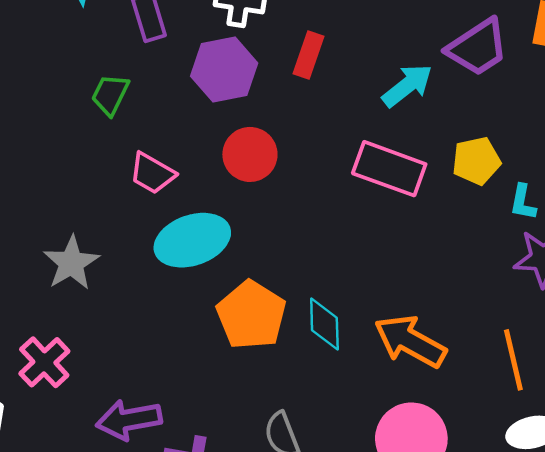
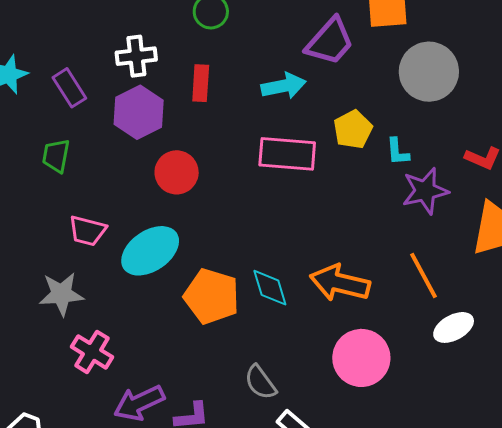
cyan arrow: (407, 86) -> (284, 86), turned 42
pink trapezoid: (152, 173) -> (87, 231), moved
gray star: (71, 263) -> (61, 294), turned -30
pink cross: (44, 362) -> (92, 352), moved

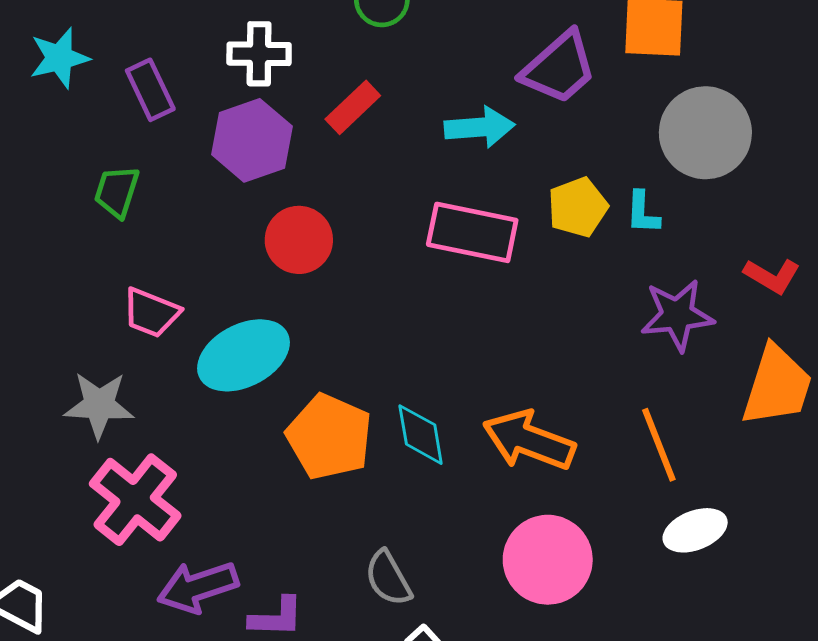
red rectangle: (201, 83) -> (353, 107), turned 36
cyan L-shape: (398, 152) -> (643, 213), moved
pink cross: (92, 352) -> (135, 500), size x1.4

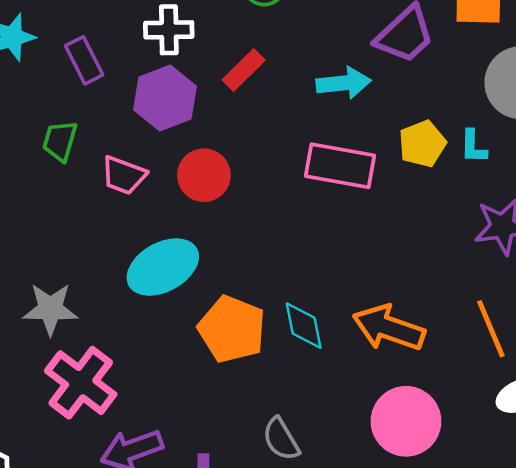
pink trapezoid: (151, 313) -> (124, 175), moved

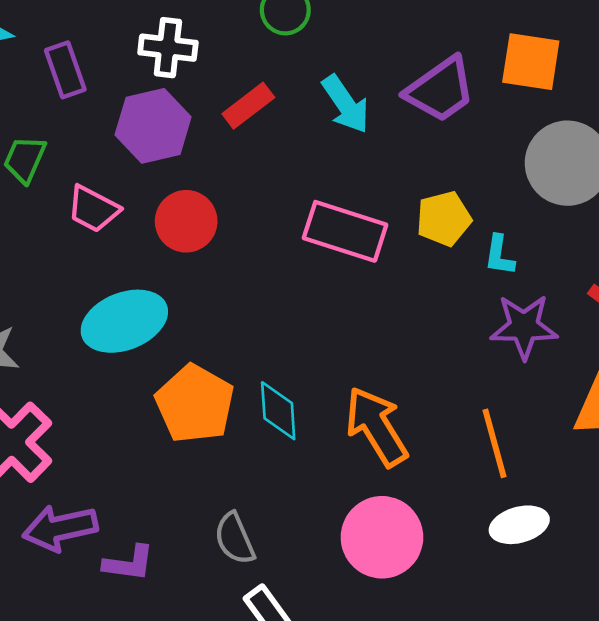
cyan arrow: (344, 83) -> (346, 104), moved, turned 54
cyan L-shape: (473, 147) -> (499, 255), moved
orange arrow: (389, 328) -> (376, 427), turned 32

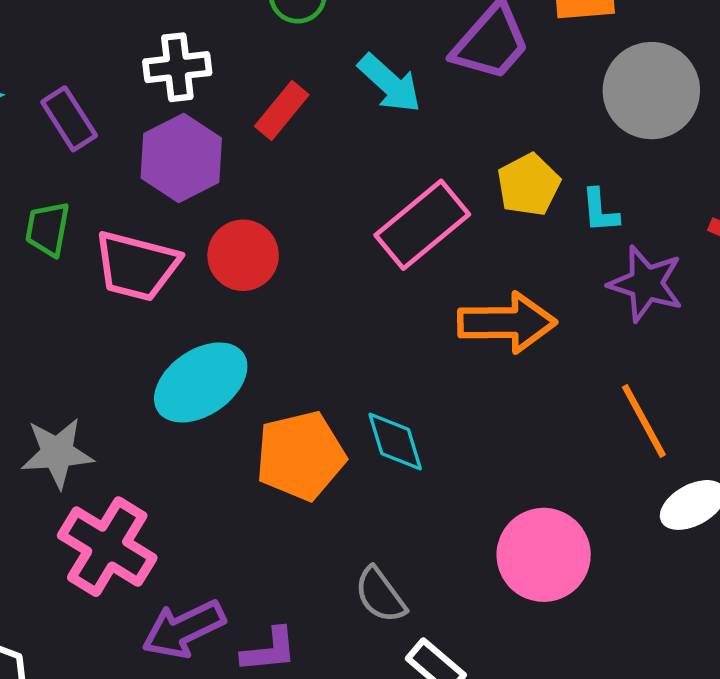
pink trapezoid: (93, 209) -> (137, 266), size x1.4
pink rectangle: (345, 231) -> (422, 225), turned -44
purple star: (524, 327) -> (646, 284), turned 30
orange pentagon: (195, 404) -> (301, 456), turned -30
orange arrow: (376, 427) -> (507, 323), moved, turned 134

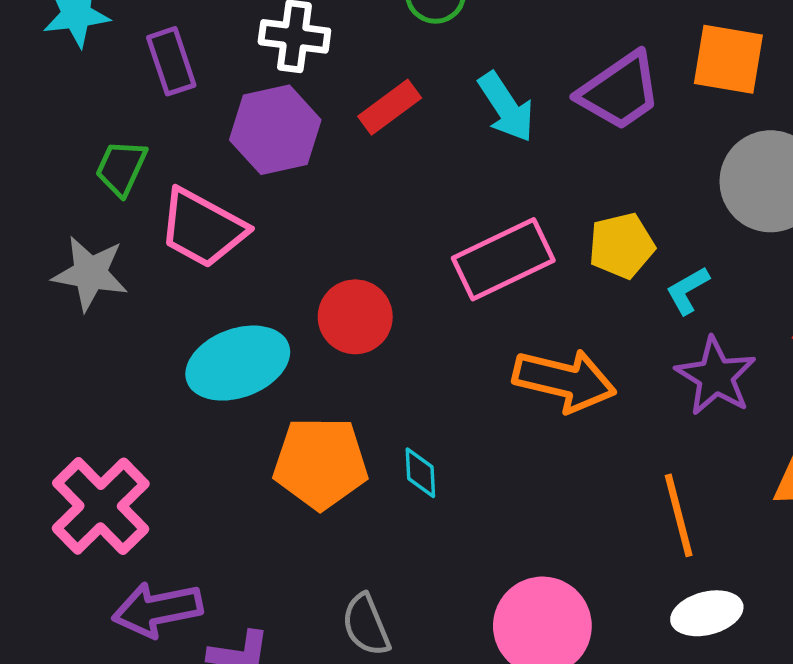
cyan L-shape: (600, 211) -> (688, 290), turned 51
red circle: (243, 255) -> (355, 317), moved
cyan diamond: (395, 442) -> (420, 473), size x0.7
gray star: (57, 453) -> (90, 273), moved

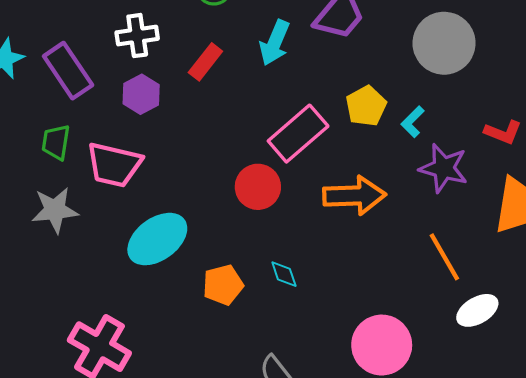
purple rectangle: (171, 61) -> (68, 71), size x1.4
cyan arrow: (506, 107) -> (275, 43), turned 72
purple hexagon: (275, 130) -> (141, 94), size x0.7
red circle: (355, 317) -> (258, 187), moved
orange pentagon: (321, 463) -> (223, 285), size x0.7

